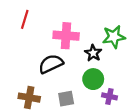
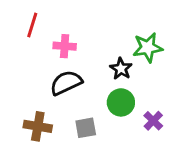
pink cross: (66, 36) -> (65, 46), moved, size x0.7
purple cross: (109, 96) -> (153, 121), moved, turned 32

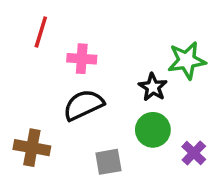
brown cross: (38, 126) -> (32, 148), moved

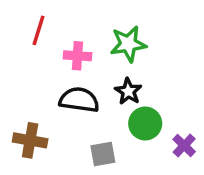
green star: (187, 60) -> (128, 44), moved
black star: (153, 87) -> (128, 91), moved
black semicircle: (83, 105) -> (79, 100), turned 33

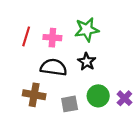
red line: (39, 30) -> (26, 36), moved
green circle: (145, 124) -> (98, 96), moved
brown cross: (30, 140) -> (34, 95), moved

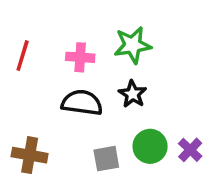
red line: (26, 36) -> (23, 56), moved
brown cross: (34, 95) -> (30, 155), moved

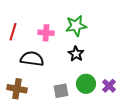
black semicircle: (82, 103) -> (32, 59), moved

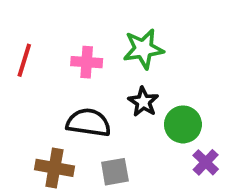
black semicircle: (32, 59) -> (88, 123), moved
green circle: (86, 84) -> (183, 124), moved
brown cross: (17, 89) -> (54, 168), moved

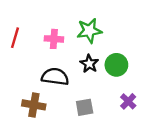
green circle: (183, 124) -> (116, 65), moved
gray square: (115, 172) -> (85, 107), moved

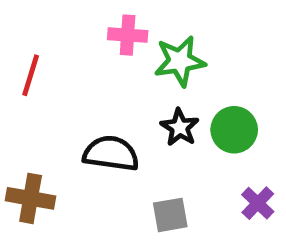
pink cross: (54, 39) -> (128, 35), moved
brown cross: (34, 105) -> (31, 198), moved

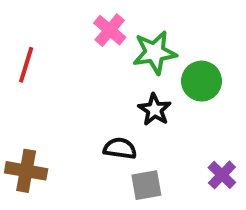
pink cross: (128, 35) -> (110, 30), turned 36
green circle: (234, 130) -> (202, 81), moved
black semicircle: (111, 153) -> (120, 148), moved, size x0.7

